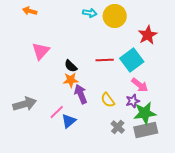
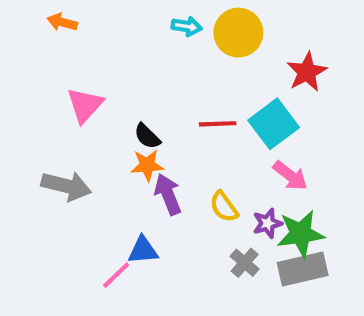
purple star: (133, 101) -> (267, 223), moved
gray arrow: (25, 104) -> (66, 186), moved, turned 30
pink line: (57, 112) -> (116, 275), moved
blue triangle: (69, 121) -> (143, 250), turned 35

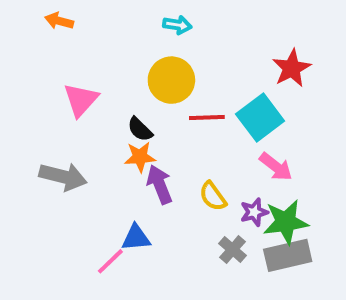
yellow circle: (238, 33) -> (171, 80), moved

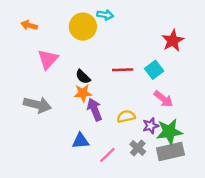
orange arrow: (59, 21) -> (29, 25), moved
yellow circle: (171, 80) -> (83, 27), moved
cyan square: (260, 117) -> (154, 70), size x0.7
yellow semicircle: (213, 196) -> (126, 116), turned 114
pink line: (110, 261) -> (107, 155), moved

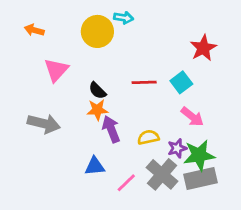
gray cross: (138, 148) -> (162, 174), size x1.6

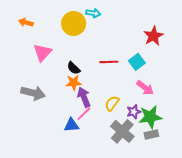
yellow semicircle: (148, 137) -> (112, 103), turned -42
gray rectangle: (201, 179) -> (151, 134), size x0.6
pink line: (126, 183) -> (84, 114), moved

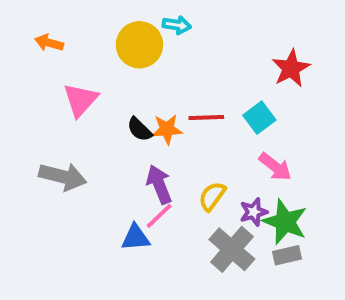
orange star: (74, 83) -> (167, 129), moved
green star: (150, 117) -> (285, 222), turned 30

